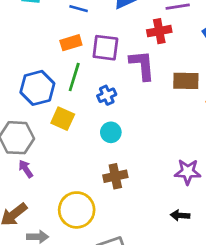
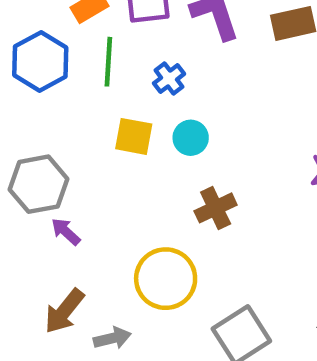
blue hexagon: (37, 88) -> (40, 61), moved
yellow square: (63, 119) -> (134, 136), moved

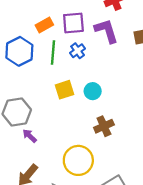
blue cross: (169, 79) -> (78, 51), moved
yellow square: (134, 136) -> (65, 90), turned -30

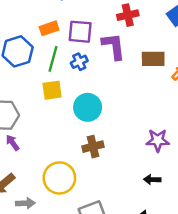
yellow square: (65, 90) -> (52, 90), moved
cyan circle: (93, 91) -> (88, 107), size x1.5

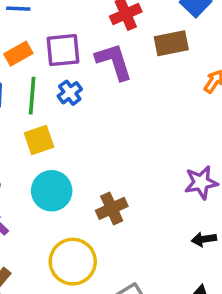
brown rectangle: (153, 59) -> (171, 43), moved
cyan circle: (88, 107) -> (52, 191), moved

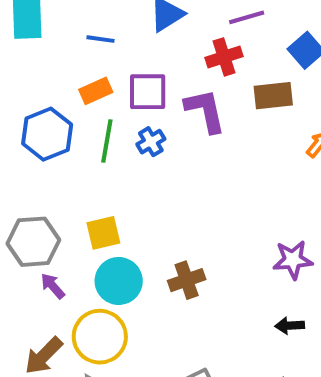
yellow square: (39, 140) -> (103, 233), moved
cyan circle: (52, 191) -> (119, 281), moved
yellow circle: (73, 262) -> (100, 337), moved

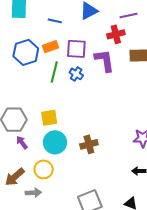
blue hexagon: (47, 134) -> (26, 52), moved
blue cross: (151, 142) -> (76, 74), turned -32
yellow circle: (100, 337) -> (44, 169), size x0.7

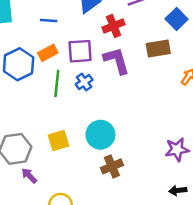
red cross: (116, 34) -> (114, 26), moved
blue cross: (76, 74) -> (84, 82), turned 32
cyan circle: (55, 142) -> (100, 135), moved

